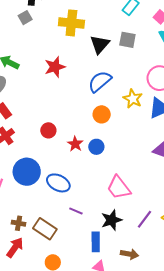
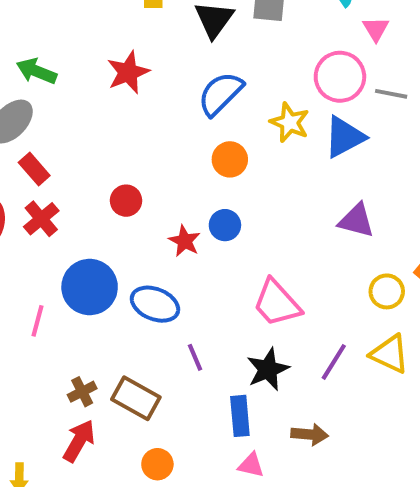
red star: (75, 144) -> (185, 241), moved
purple line: (76, 211) -> (195, 357), turned 48
brown cross: (19, 223) -> (82, 392), turned -32

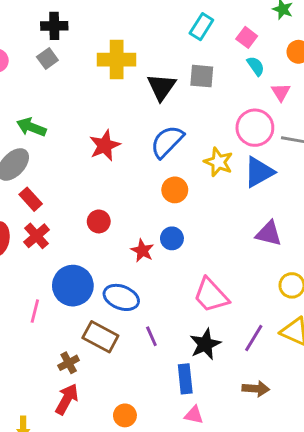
red star: (128, 72) -> (105, 145), moved
brown rectangle: (136, 398) -> (100, 337), moved
brown arrow: (310, 434) -> (256, 389), moved

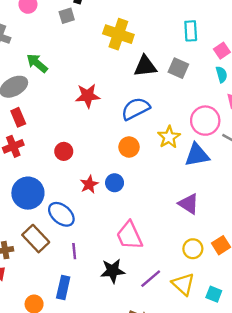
cyan rectangle: (201, 27) -> (191, 31), turned -54
black triangle: (161, 87) -> (145, 66), turned 30
blue rectangle: (185, 379) -> (63, 287), moved

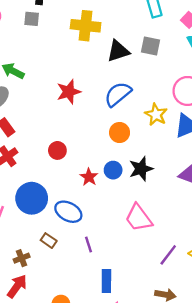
gray square: (67, 16) -> (32, 19), turned 35
brown rectangle: (36, 239) -> (49, 241), size x0.6
black star: (113, 271) -> (141, 169), moved
blue rectangle: (63, 287) -> (106, 281), moved

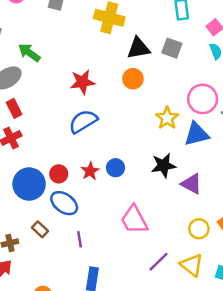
blue semicircle: (118, 94) -> (83, 121), moved
orange circle: (120, 133) -> (133, 79), moved
red circle: (57, 150) -> (59, 174), moved
black star: (141, 169) -> (164, 165), moved

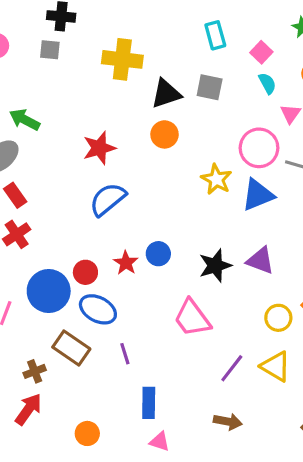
black star: (164, 165) -> (215, 266), moved
brown rectangle: (40, 229) -> (71, 348), size x1.6

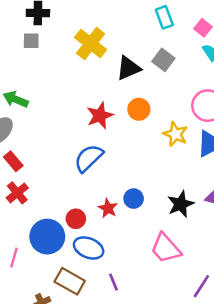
yellow cross: (122, 59) -> (91, 44), turned 36
gray square: (210, 87) -> (163, 60), turned 30
orange circle: (165, 134) -> (139, 109), moved
red star: (99, 148) -> (100, 116), moved

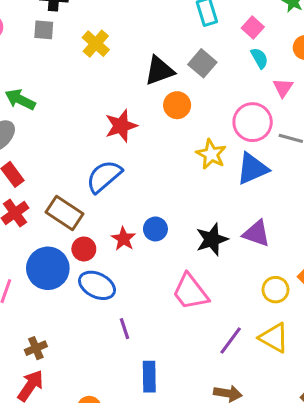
yellow cross: (91, 44) -> (96, 44), moved, size x0.7
orange circle: (139, 109) -> (177, 105), moved
brown rectangle: (70, 281) -> (65, 213), moved

